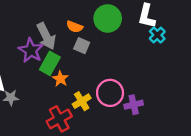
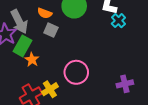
yellow cross: (82, 101) -> (50, 89), moved
purple cross: (134, 105) -> (125, 84), moved

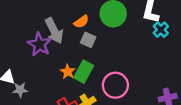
orange semicircle: (45, 13) -> (81, 22), turned -56
green rectangle: (22, 46) -> (84, 72), moved

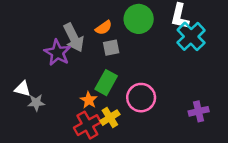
cyan cross: (161, 30) -> (191, 36), size x1.6
gray square: (88, 40) -> (111, 48), turned -35
orange star: (68, 72) -> (89, 100), moved

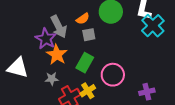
white triangle: (22, 89) -> (18, 68), size x1.6
orange star: (89, 100) -> (57, 55), moved, size x1.5
gray star: (36, 103) -> (52, 79), moved
purple cross: (199, 111) -> (147, 92), moved

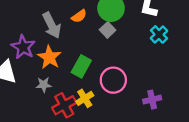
cyan cross: (153, 26) -> (159, 34), moved, size x0.7
gray square: (89, 35) -> (108, 30), moved, turned -32
purple star: (46, 39) -> (23, 47), moved

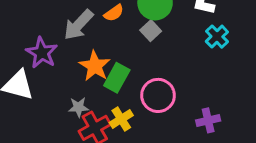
gray arrow: (52, 25) -> (79, 25), turned 70
orange star: (49, 57) -> (95, 66), moved
gray star: (44, 85) -> (79, 107), moved

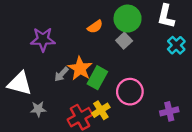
gray arrow: (79, 25) -> (61, 74), moved, size x0.6
purple star: (42, 53) -> (43, 39), moved, turned -30
gray star: (79, 107) -> (38, 109), moved

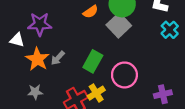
gray square: (124, 41) -> (119, 25), size x1.5
orange star: (80, 68) -> (37, 59), moved
white triangle: (20, 84) -> (17, 40), moved, size x0.6

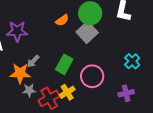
cyan cross: (170, 30) -> (132, 61), moved
orange star: (37, 59) -> (20, 73), moved, turned -30
gray star: (35, 92) -> (29, 90), moved

